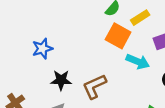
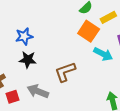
black star: (61, 80) -> (28, 60), moved

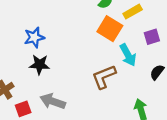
cyan arrow: (103, 54) -> (128, 55), turned 36
brown L-shape: (65, 72) -> (104, 77), moved

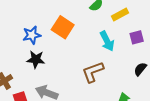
orange square: (110, 29) -> (63, 27), moved
cyan arrow: (128, 55) -> (107, 41), moved

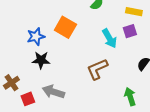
yellow rectangle: (120, 15) -> (134, 12), moved, turned 42
purple square: (137, 37) -> (130, 31), moved

